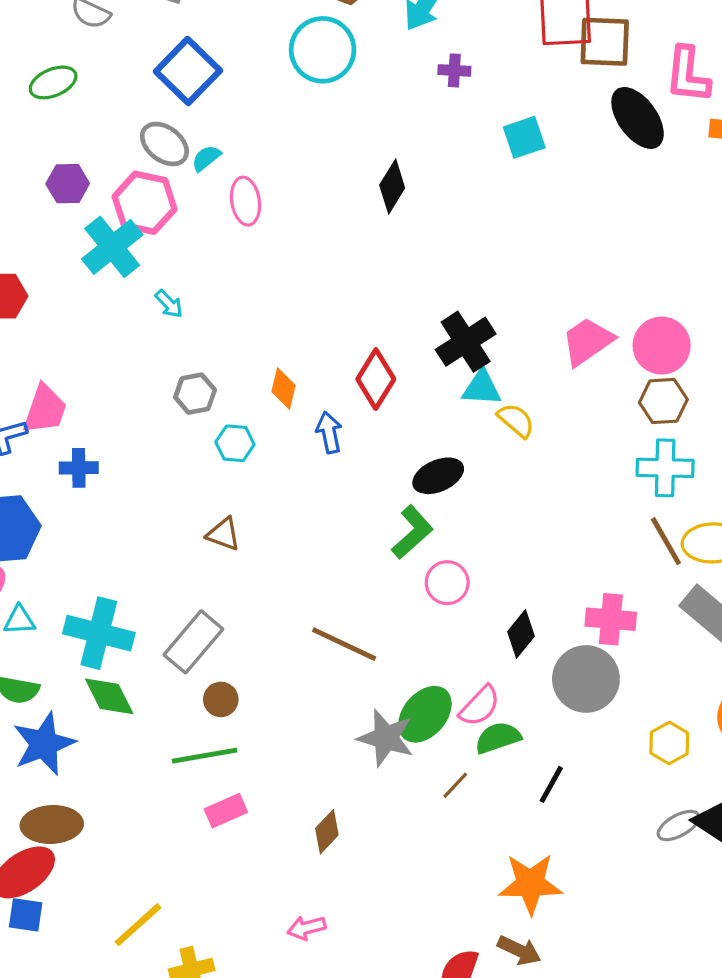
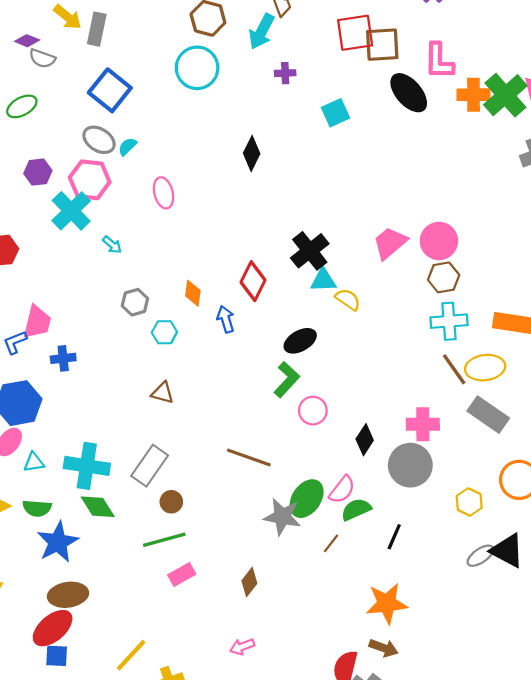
pink ellipse: (246, 201) -> (164, 193), moved

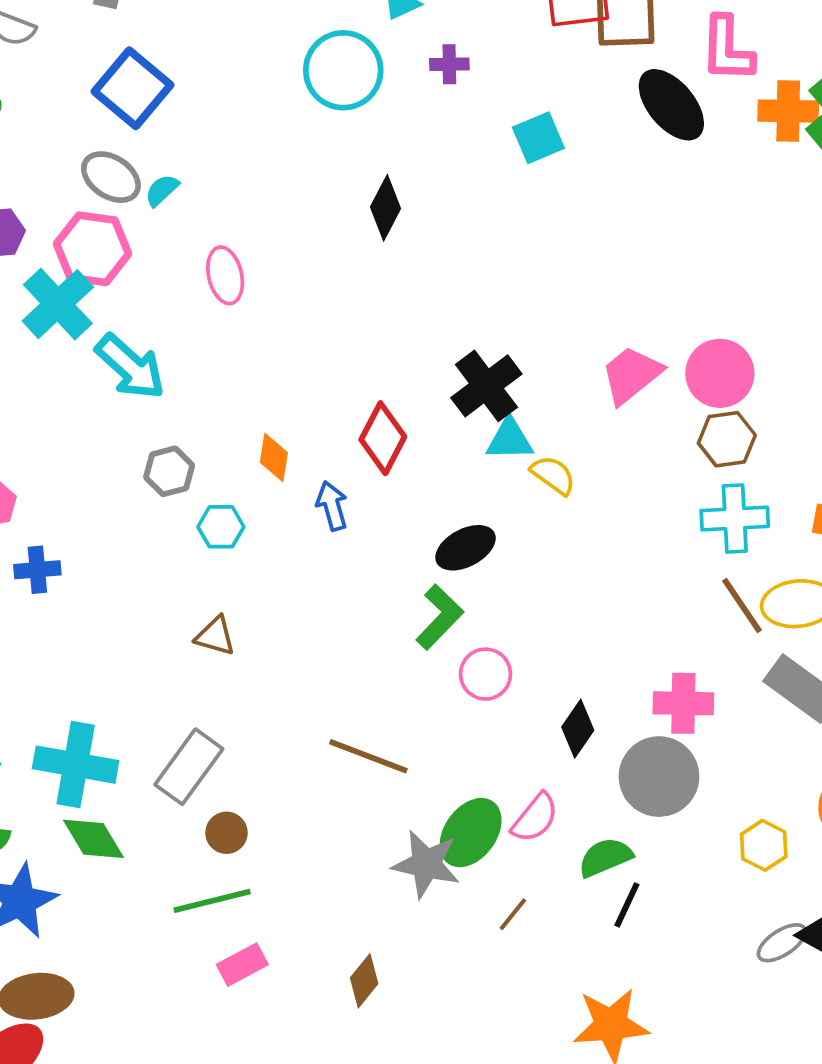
cyan circle: (197, 68) -> (343, 70), moved
cyan arrow: (112, 245) -> (130, 367), size x2.0
green semicircle: (356, 509) -> (605, 857), moved

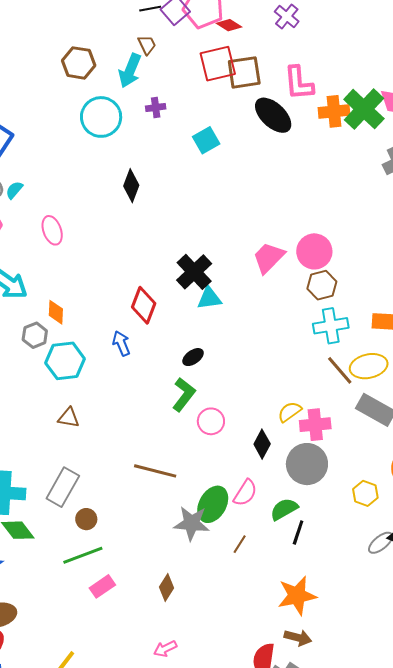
orange diamond: (274, 457) -> (56, 312), moved
yellow semicircle: (553, 475) -> (290, 412), moved, turned -65
cyan hexagon: (221, 527) -> (65, 361), size x1.6
black ellipse: (466, 548) -> (193, 357), size x0.7

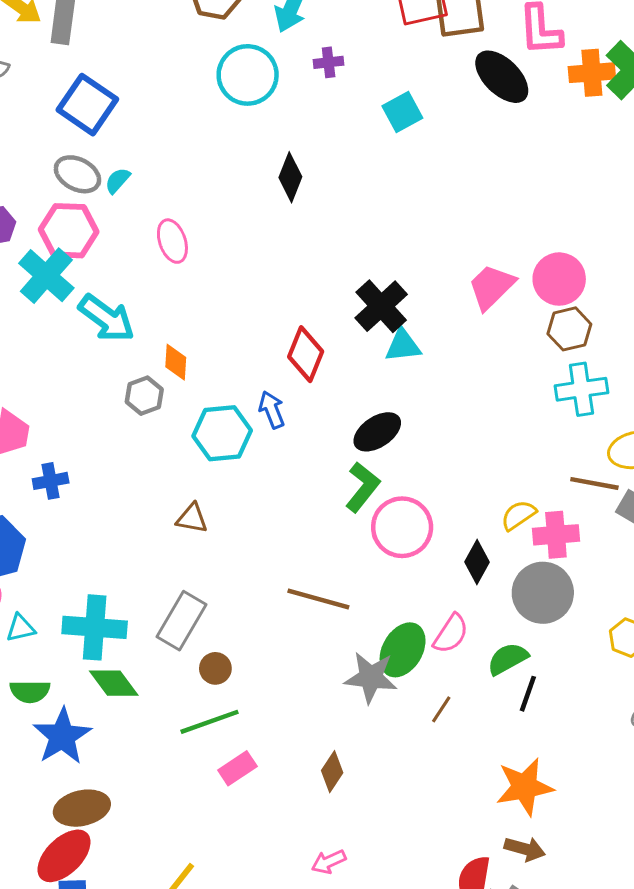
black ellipse: (193, 357) -> (377, 432), size x1.5
cyan hexagon: (65, 361) -> (222, 433), moved
brown line: (340, 370) -> (594, 483), moved, turned -40
pink circle: (211, 421) -> (402, 527), size x1.5

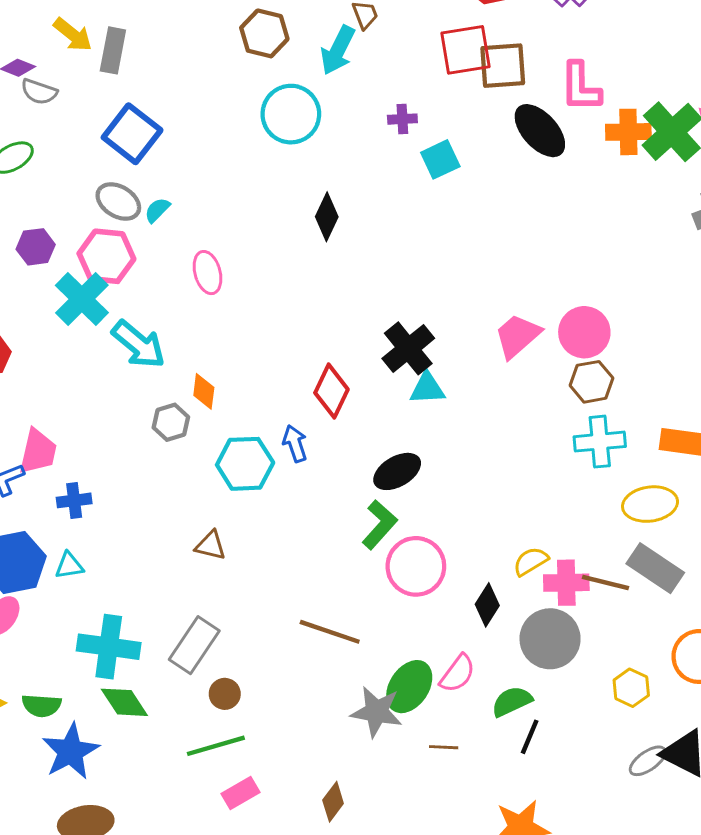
purple cross: (329, 62) -> (402, 119), moved
brown line: (594, 483) -> (605, 582), moved
cyan triangle: (21, 628) -> (69, 566), moved
brown line: (441, 709) -> (444, 747), turned 56

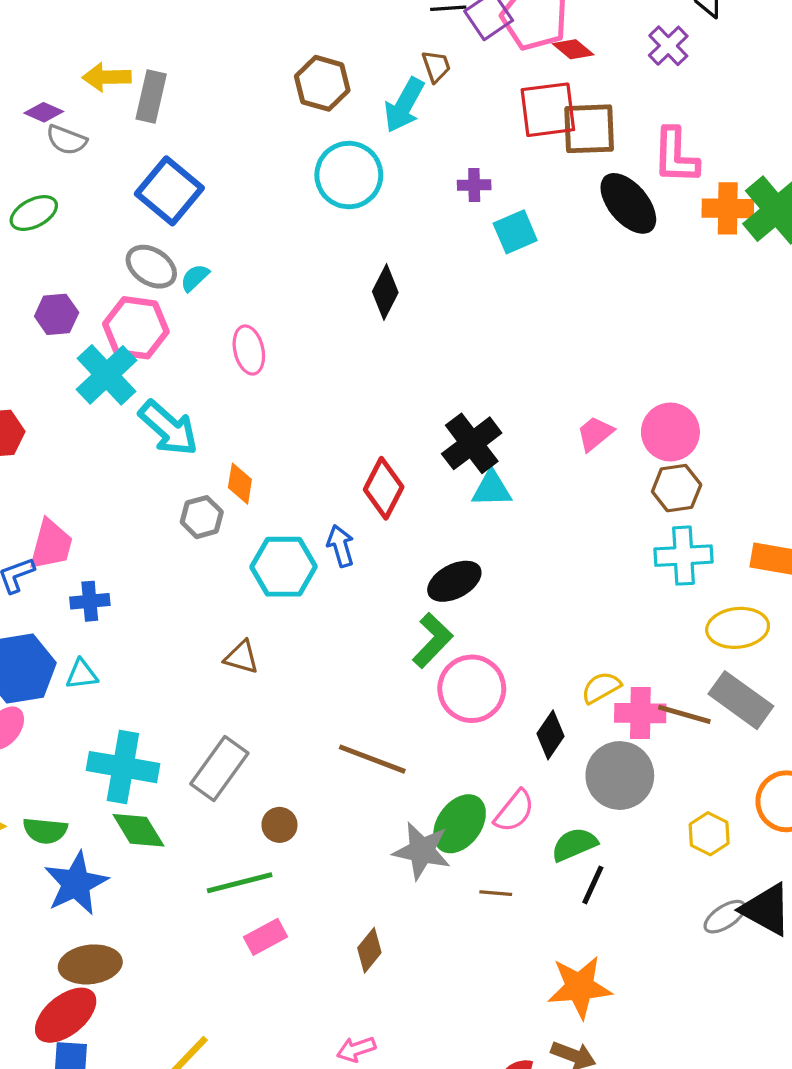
yellow arrow: (73, 35) -> (107, 77), turned 138
pink trapezoid: (517, 336) -> (595, 434), size x0.7
brown circle: (225, 694) -> (279, 825), moved

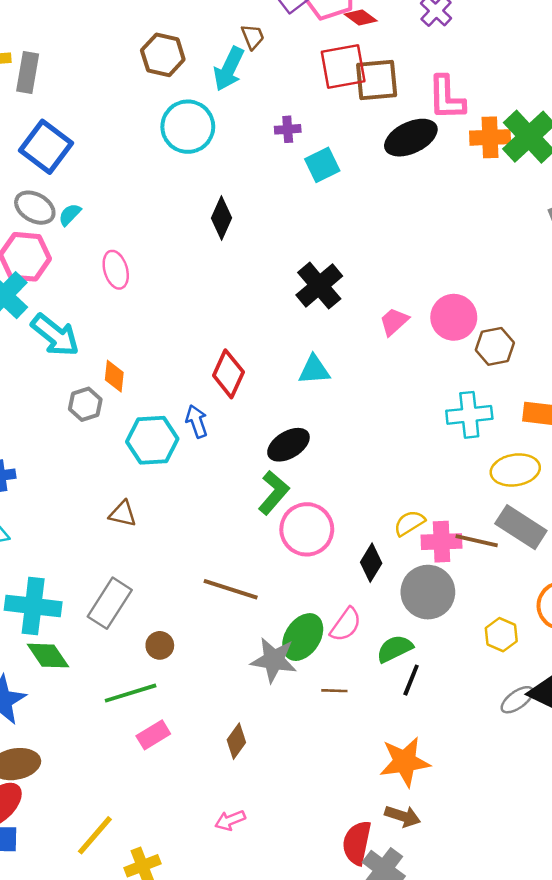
black ellipse: (628, 203) -> (411, 138), turned -72
black cross: (472, 443) -> (319, 286), moved
brown hexagon: (677, 488) -> (495, 346), moved

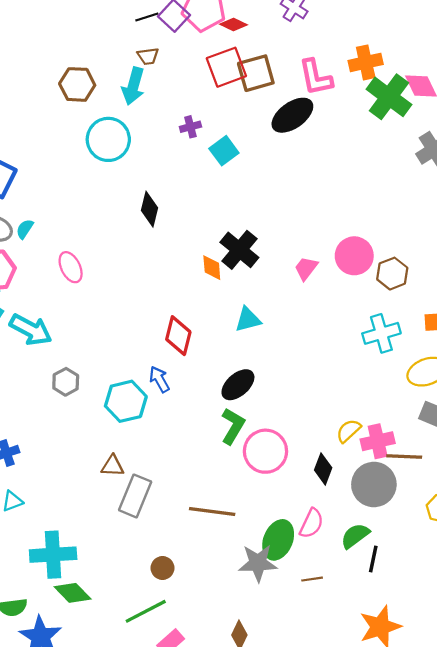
brown trapezoid: (253, 37) -> (148, 56), turned 115
orange cross: (490, 137) -> (366, 62), moved
orange diamond: (114, 376) -> (212, 268), moved
brown line: (477, 541) -> (404, 456), moved
gray rectangle: (110, 603) -> (135, 496), moved

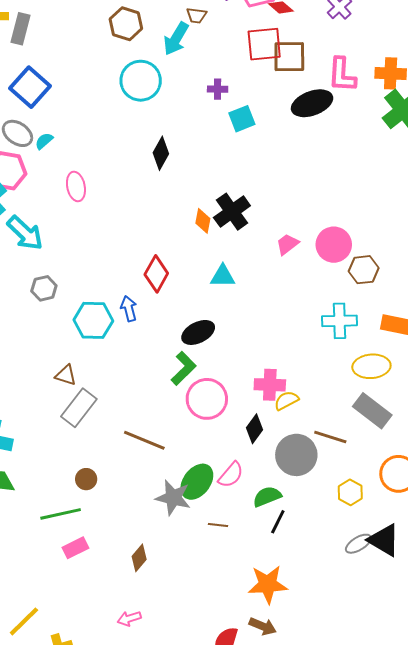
pink cross: (378, 441) -> (270, 385), moved

